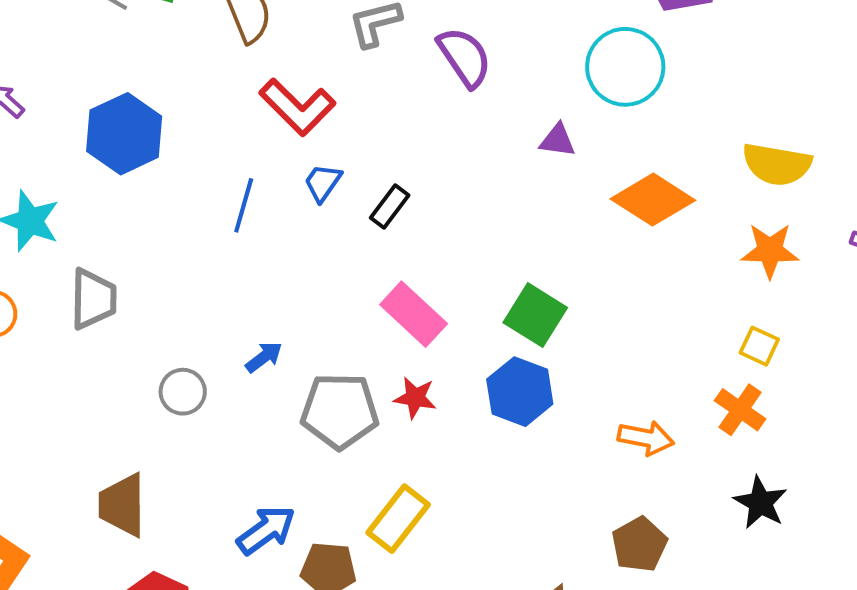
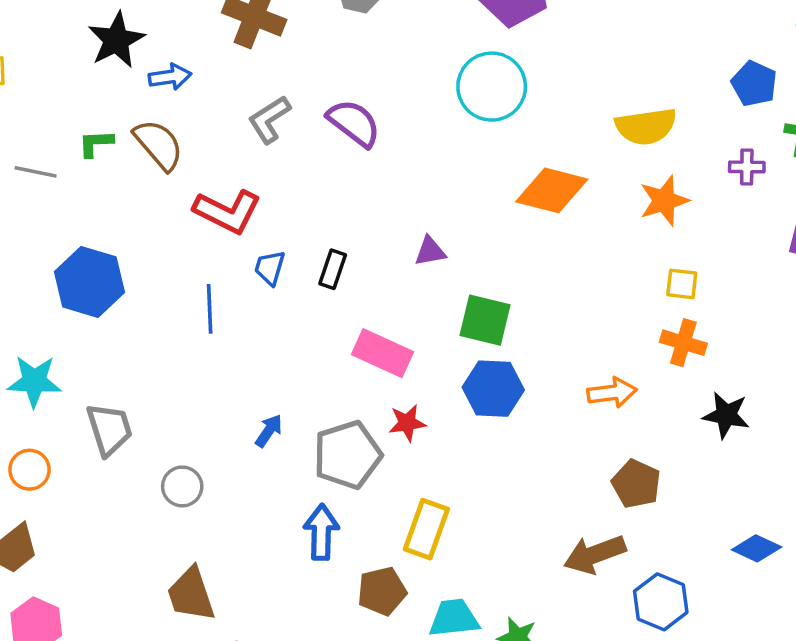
purple triangle: (558, 140) -> (430, 251), moved
gray circle: (183, 392) -> (182, 486), moved
blue arrow: (266, 530) -> (321, 532), moved, turned -34

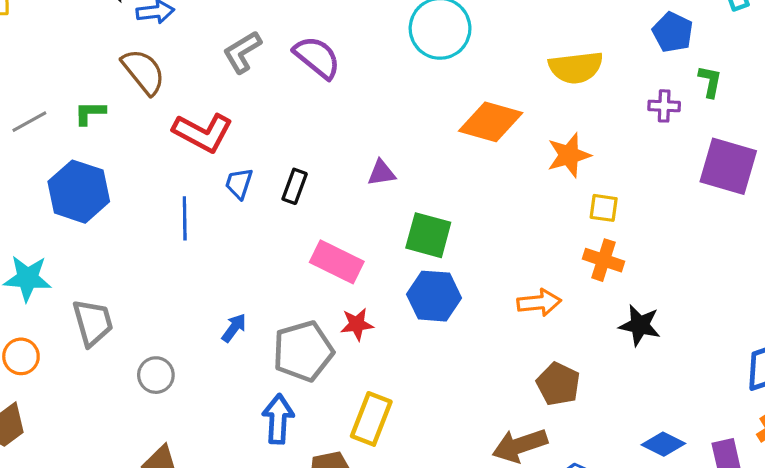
green L-shape: (96, 143) -> (90, 113), moved
gray line: (36, 172) -> (29, 122), moved, turned -42
orange star: (664, 201) -> (569, 155), moved

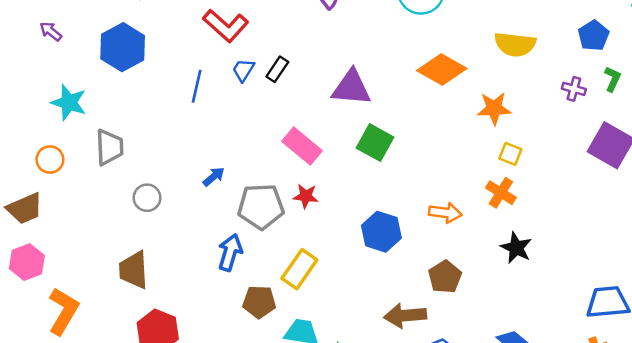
purple triangle: (381, 173) -> (351, 88), size x1.8
black rectangle: (295, 186) -> (277, 69), moved
blue hexagon: (434, 296) -> (381, 232), moved

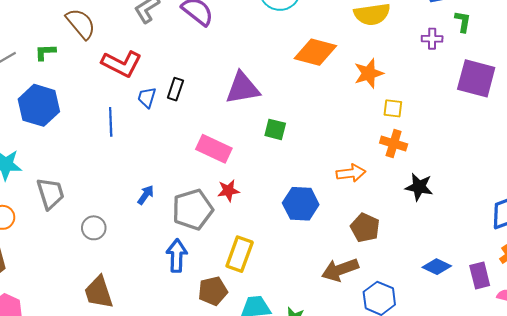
green square: (375, 143) -> (275, 129), size x0.7

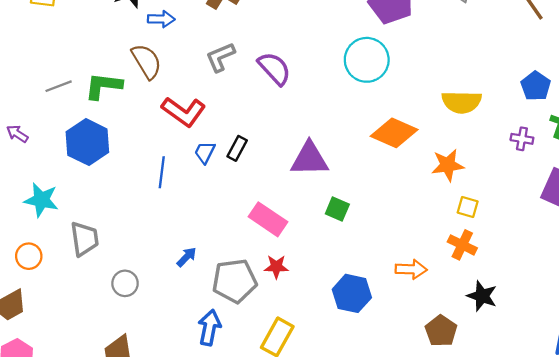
green L-shape: (45, 52) -> (103, 86), size x1.6
brown pentagon: (365, 228) -> (441, 331), moved

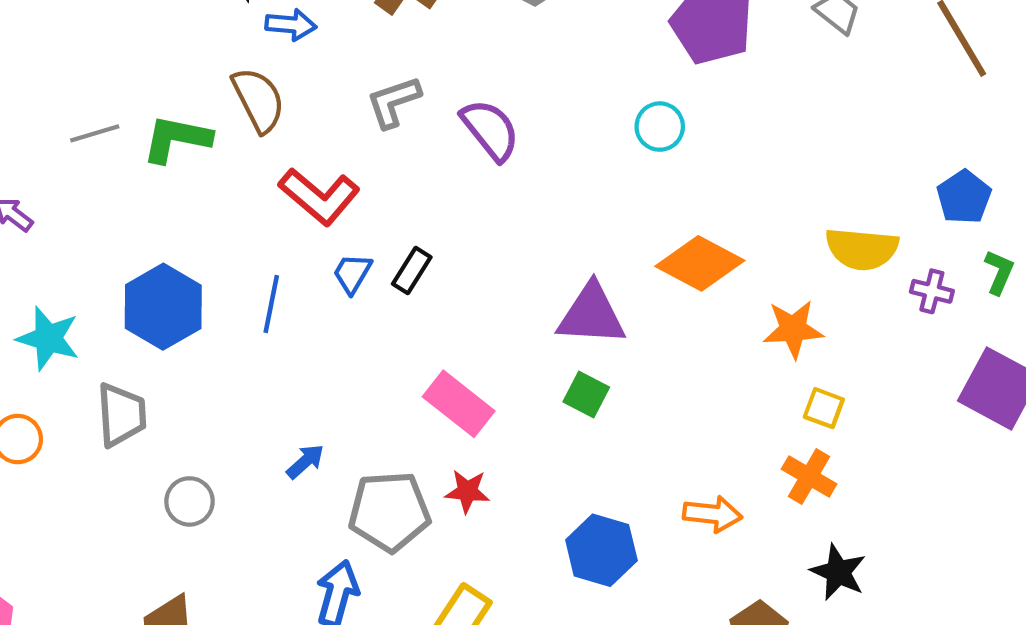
cyan circle: (367, 60) -> (660, 127), size x0.6
yellow semicircle: (462, 102) -> (862, 249), moved
blue hexagon: (87, 142) -> (163, 307), moved
purple triangle: (309, 159) -> (592, 315), moved

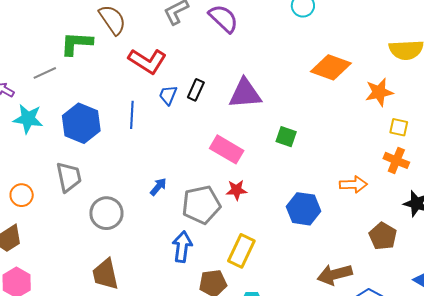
gray line: (95, 133) -> (45, 73), moved
purple triangle: (592, 315) -> (245, 93), moved
cyan star: (48, 338) -> (28, 119), moved
gray circle: (190, 501) -> (106, 213), size x1.4

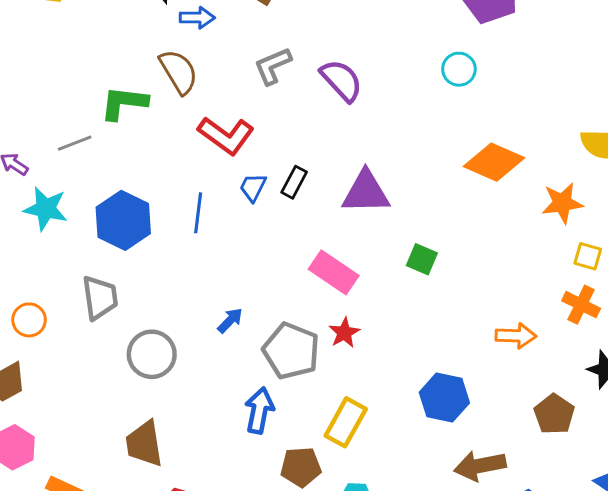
red star: (237, 190) -> (344, 333), turned -30
gray pentagon: (201, 205) -> (291, 351), turned 30
blue hexagon: (304, 209) -> (444, 398), moved

